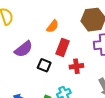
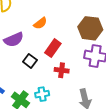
orange semicircle: (53, 26) -> (40, 23), moved

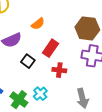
cyan cross: (42, 94) -> (40, 94), turned -32

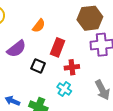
cyan cross: (40, 94) -> (64, 89), moved

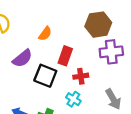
black square: (38, 66) -> (45, 76), size x1.5

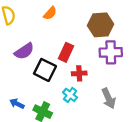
orange semicircle: (45, 34) -> (50, 13), moved

